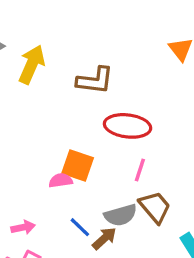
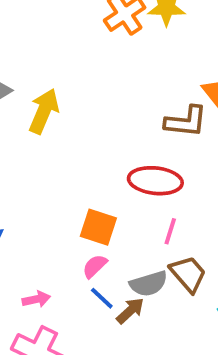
brown L-shape: (95, 80) -> (186, 122), moved
pink semicircle: (61, 180) -> (95, 266), moved, turned -35

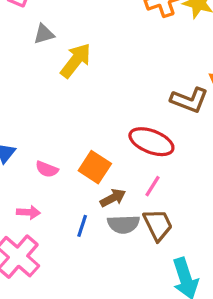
pink semicircle: (95, 266) -> (47, 169), moved, turned -130
blue line: (102, 298) -> (82, 226), turned 50
brown arrow: (130, 311) -> (113, 198), moved

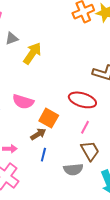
pink semicircle: (47, 169) -> (23, 102), moved, size x1.5
brown arrow: (113, 198) -> (38, 134), moved
gray semicircle: (123, 224) -> (73, 169), moved

